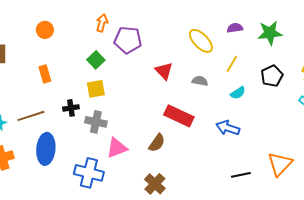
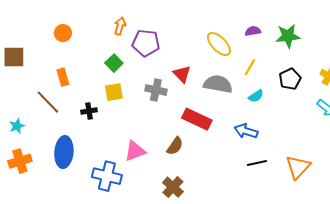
gray semicircle: (200, 81) -> (218, 84), size x1.8
brown line: (31, 116) -> (48, 102), moved, turned 64
gray cross: (96, 122) -> (156, 90), moved
black line: (241, 175) -> (257, 163), moved

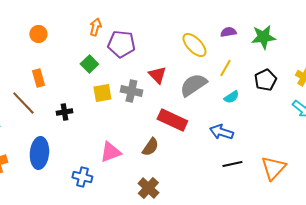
gray semicircle: (218, 84) -> (193, 85), turned -44
yellow square: (114, 92) -> (102, 93), moved
blue cross: (107, 176) -> (82, 177), size x0.7

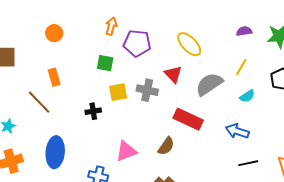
yellow ellipse: (194, 45) -> (189, 44), moved
green square: (89, 64) -> (105, 63), turned -36
black cross: (64, 112) -> (93, 111), moved

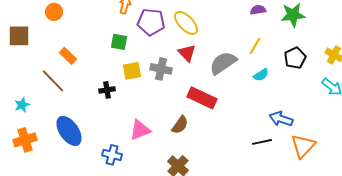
orange circle: (54, 33) -> (54, 12), moved
yellow ellipse: (189, 44) -> (186, 23), moved
orange rectangle: (54, 77) -> (68, 56), turned -30
blue arrow: (237, 131) -> (281, 119), moved
blue ellipse: (55, 152) -> (69, 131), turned -40

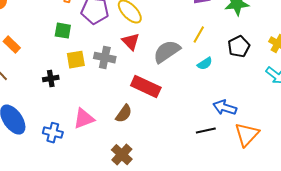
blue cross: (112, 155) -> (53, 133), moved

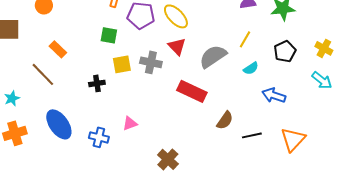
blue arrow: (225, 108) -> (274, 95), moved
brown semicircle: (124, 114) -> (225, 120), moved
pink triangle: (84, 119) -> (130, 123), size x0.7

